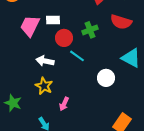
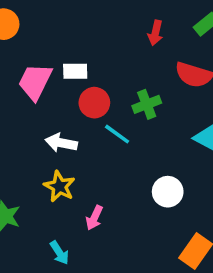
green cross: (90, 30) -> (147, 104), moved
white circle: (106, 78) -> (168, 192), moved

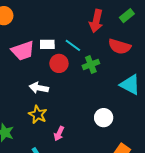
red arrow: (155, 33) -> (96, 21), size x1.5
pink trapezoid: (35, 82) -> (23, 51), turned -135
cyan line: (117, 134) -> (73, 45), moved

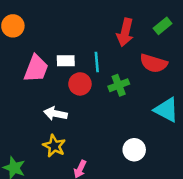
cyan line: (73, 45) -> (97, 62), turned 49
pink trapezoid: (23, 51) -> (36, 68), turned -50

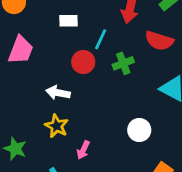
white rectangle: (66, 61) -> (69, 21), moved
cyan line: (97, 62) -> (101, 39), turned 30
pink trapezoid: (36, 68) -> (21, 50), moved

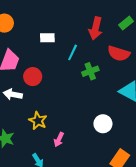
red circle: (83, 62) -> (33, 77), moved
white arrow: (58, 93) -> (13, 94), moved

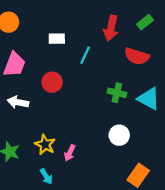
green cross: (90, 71) -> (117, 93), moved, turned 35
red circle: (33, 77) -> (52, 82), moved
yellow star: (38, 121) -> (45, 145), moved

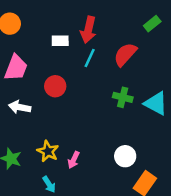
red arrow: (111, 28) -> (88, 30), moved
red semicircle: (137, 56) -> (125, 54), moved, turned 115
white circle: (119, 135) -> (125, 156), moved

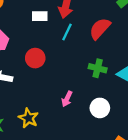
white circle: (125, 156) -> (100, 108), moved
pink arrow: (74, 160) -> (67, 99), moved

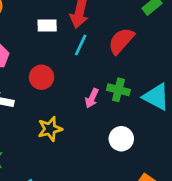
pink arrow: (67, 99) -> (92, 98), moved
yellow star: (28, 118) -> (50, 129), moved, turned 30

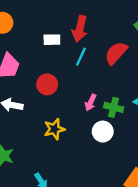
green cross: (118, 90) -> (114, 107), moved
white circle: (121, 139) -> (103, 132), moved

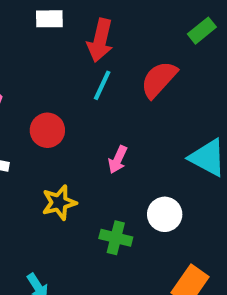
white rectangle: (52, 40) -> (49, 19), moved
green cross: (114, 107) -> (116, 238), moved
white circle: (103, 132) -> (165, 214), moved

